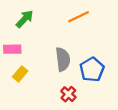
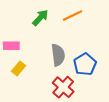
green arrow: (25, 19) -> (40, 18), moved
red cross: (68, 94) -> (63, 87), size x1.5

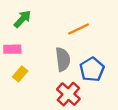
orange line: (73, 16) -> (78, 29), moved
green arrow: (40, 18) -> (22, 19), moved

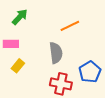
blue pentagon: (92, 69) -> (90, 72), moved
red cross: (68, 94) -> (61, 84), turned -30

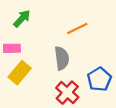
yellow rectangle: (18, 66) -> (20, 73), size x1.5
red cross: (61, 84) -> (67, 93), turned 30

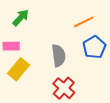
orange line: (77, 28) -> (84, 22), moved
blue pentagon: (99, 79) -> (94, 47), moved

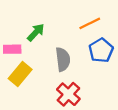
green arrow: (21, 18) -> (36, 32), moved

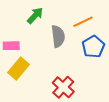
green arrow: (36, 32) -> (35, 16), moved
gray semicircle: (63, 59) -> (58, 36), moved

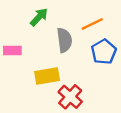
yellow rectangle: (18, 69) -> (47, 76), moved, turned 40

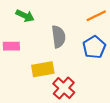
green arrow: (39, 17) -> (25, 16), moved, turned 72
orange line: (92, 24) -> (96, 16), moved

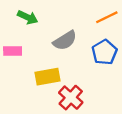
gray semicircle: (59, 37) -> (65, 41), turned 65

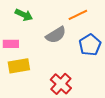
orange line: (107, 17) -> (78, 15), moved
yellow rectangle: (47, 77) -> (19, 66), moved

